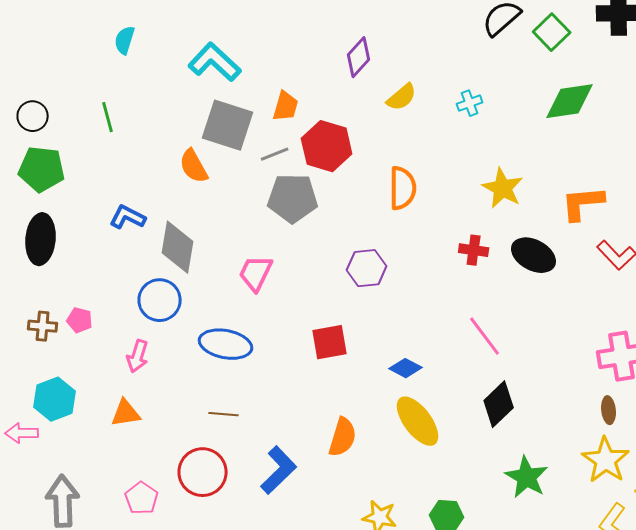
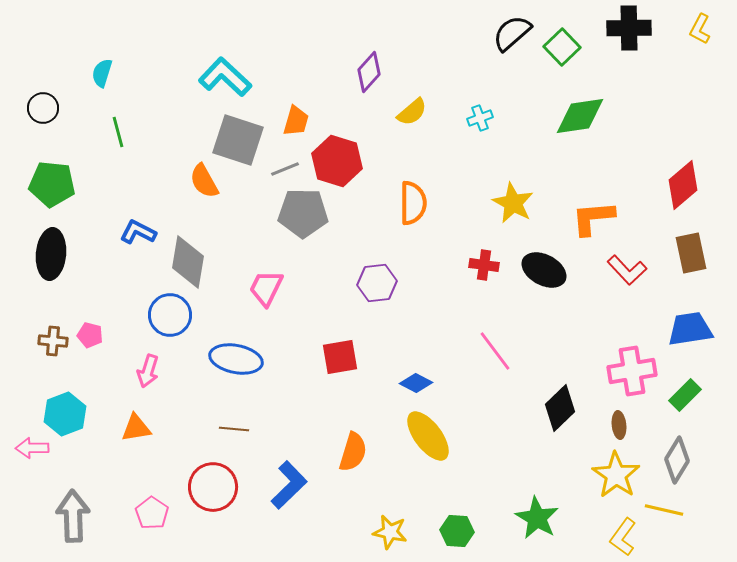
cyan semicircle: (125, 40) -> (102, 73), moved
black circle: (33, 116) -> (43, 108), moved
black diamond: (499, 404) -> (560, 408), moved
green star: (527, 477) -> (537, 518), moved

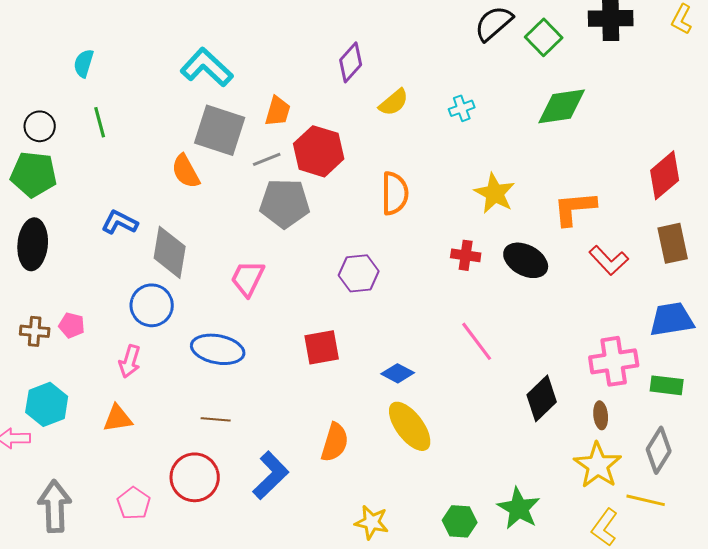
black circle: (43, 108) -> (40, 126), moved
green rectangle: (685, 395) -> (667, 385), turned 52
green hexagon: (457, 531) -> (460, 521), moved

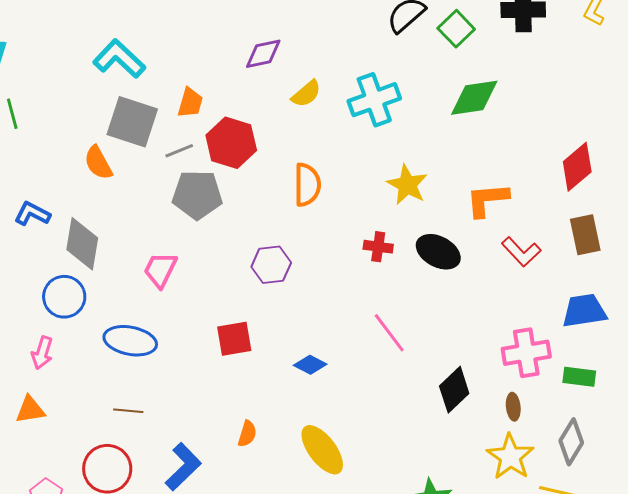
purple diamond: (351, 62) -> (263, 54), turned 36
cyan cross: (462, 108) -> (374, 100), size x2.0
yellow ellipse: (410, 426) -> (322, 450), moved
orange semicircle: (335, 442) -> (247, 434), size x0.7

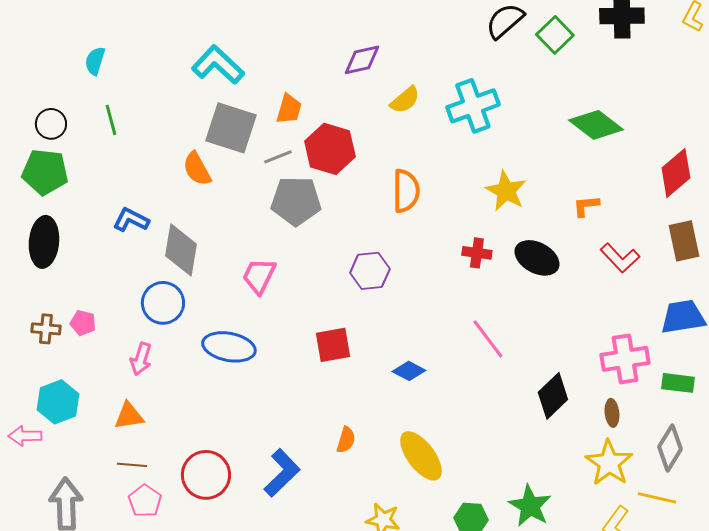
green diamond: (474, 98) -> (596, 125), moved, turned 46
orange L-shape: (487, 200) -> (586, 206), size x0.6
brown line: (128, 411) -> (132, 465), moved

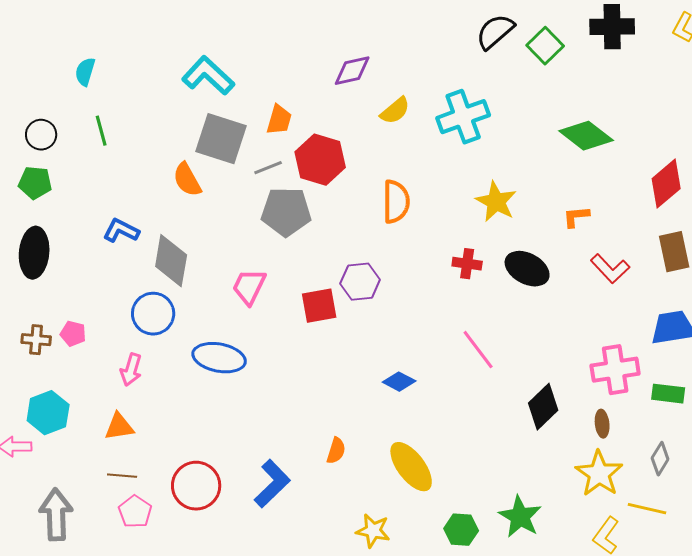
green pentagon: (45, 172) -> (35, 183), size x0.7
red square: (333, 345) -> (319, 306), moved
gray diamond: (670, 448) -> (660, 459), size x0.7

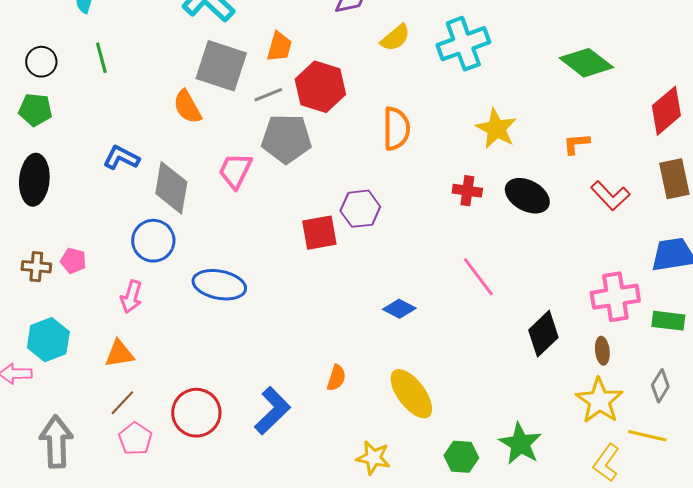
pink trapezoid: (249, 287) -> (235, 171), moved
brown line: (122, 476) -> (122, 403), turned -52

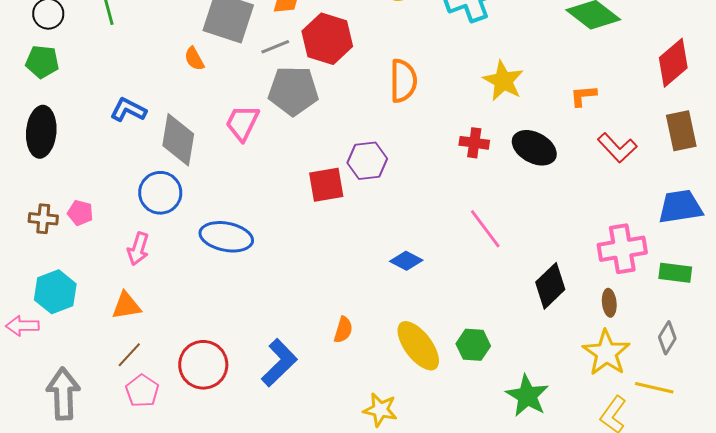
orange semicircle: (187, 107) -> (194, 59), size x0.7
green hexagon: (461, 457) -> (473, 345), moved

